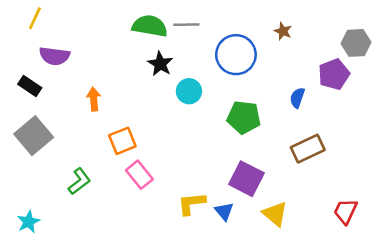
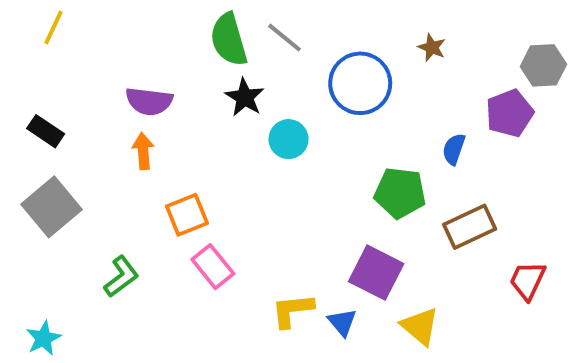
gray line: (186, 25) -> (285, 38), turned 40
green semicircle: (150, 26) -> (229, 40), turned -116
purple semicircle: (55, 56) -> (149, 101), moved
green pentagon: (244, 117) -> (400, 193), moved
red trapezoid: (346, 211) -> (527, 280), moved

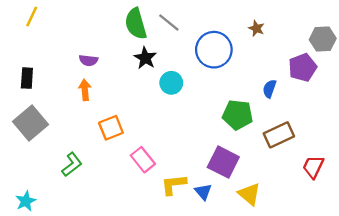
purple semicircle: (149, 101) -> (88, 60), size x0.7
black rectangle: (46, 131) -> (27, 78), turned 60
pink rectangle: (213, 267) -> (143, 160), moved

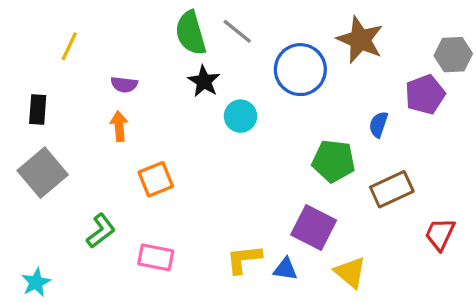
yellow line: (32, 17) -> (69, 46), moved
brown star: (256, 28) -> (360, 40), size x2.0
pink rectangle: (143, 160) -> (156, 257), moved, turned -40
blue triangle: (203, 192) -> (285, 269), turned -42

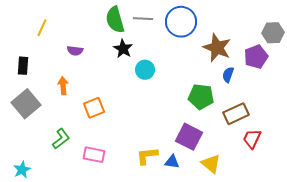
gray line: (237, 31) -> (143, 19), turned -36
brown star: (360, 40) -> (217, 48), moved
blue circle: (300, 70) -> (181, 22), moved
orange arrow: (119, 126) -> (63, 86), moved
red trapezoid: (440, 234) -> (252, 139), moved

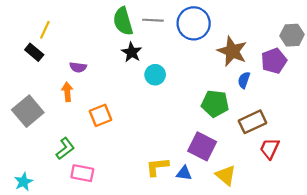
purple semicircle: (75, 51) -> (78, 67), moved
black rectangle: (23, 66) -> (34, 52), moved, turned -54
pink rectangle: (94, 155) -> (82, 173), moved

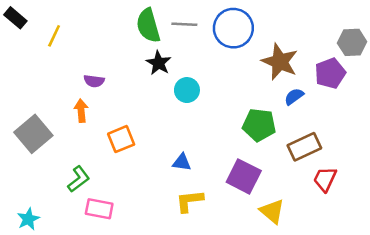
black rectangle: (34, 52) -> (15, 18), moved
blue semicircle: (244, 80) -> (294, 96), turned 35
blue triangle: (184, 173) -> (182, 162), moved

